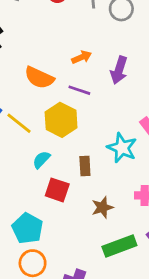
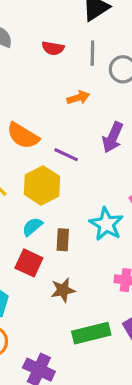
orange arrow: (82, 57) -> (78, 98), moved
cyan semicircle: (41, 160) -> (32, 227), moved
brown star: (102, 207) -> (63, 290), moved

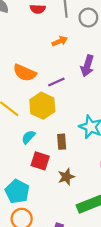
purple line: (66, 155) -> (56, 82), turned -42
cyan semicircle: (32, 227) -> (28, 137), moved

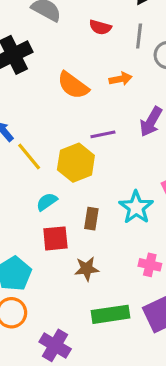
orange semicircle: (25, 73) -> (73, 85), moved
red square: (40, 161) -> (55, 238), turned -36

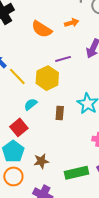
red square: (55, 238) -> (19, 127), moved, turned -30
brown star: (87, 269) -> (41, 161), moved

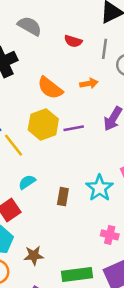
yellow hexagon: (47, 78) -> (43, 124), moved

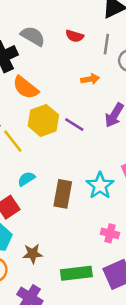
gray semicircle: (30, 26) -> (33, 36), moved
orange semicircle: (50, 88) -> (26, 88), moved
purple line: (74, 128) -> (74, 125), turned 42
brown rectangle: (63, 197) -> (63, 194), size x1.5

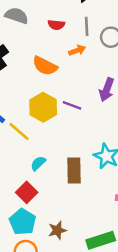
gray semicircle: (33, 36) -> (17, 16), moved
orange arrow: (90, 79) -> (77, 50), moved
orange semicircle: (26, 88) -> (45, 66), moved

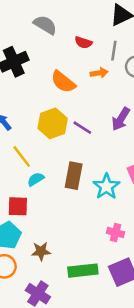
yellow line: (19, 131) -> (22, 157), moved
brown rectangle: (74, 170) -> (74, 176), moved
red square: (27, 192) -> (18, 206), turned 35

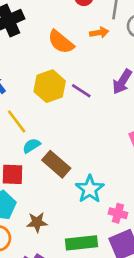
brown rectangle: (74, 176) -> (56, 164), moved, turned -60
cyan star: (106, 186) -> (90, 189), moved
pink cross: (116, 233) -> (118, 213), moved

